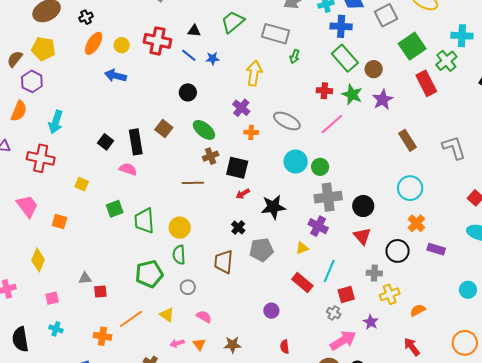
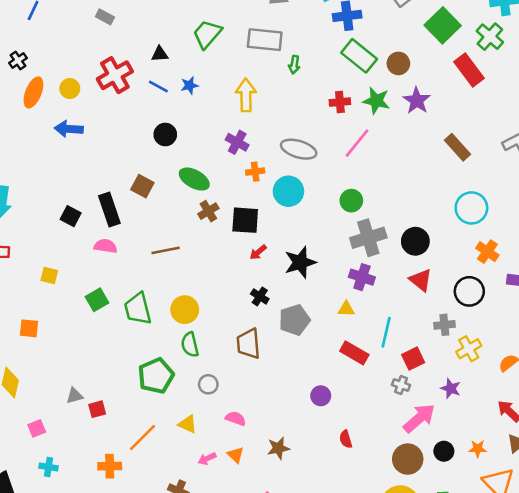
red cross: (157, 41) -> (115, 75), turned -32
cyan circle: (296, 162) -> (288, 191), moved
brown line: (193, 183) -> (166, 250), moved
yellow triangle: (302, 248) -> (346, 309), turned 32

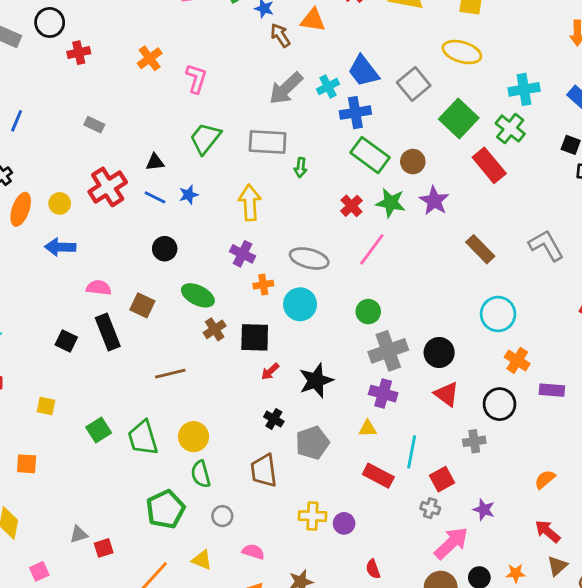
red cross: (340, 102) -> (351, 206), turned -36
pink semicircle: (106, 246) -> (99, 288), moved
yellow cross: (469, 349) -> (312, 516), moved, turned 35

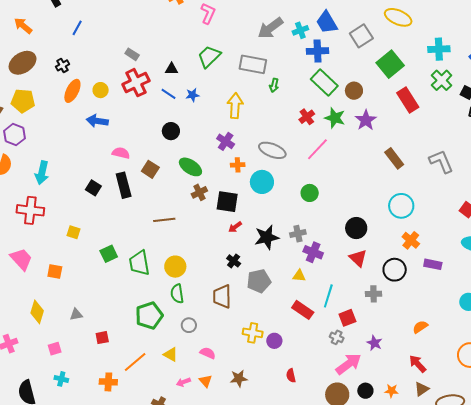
gray rectangle: (94, 125) -> (132, 54), moved
green cross: (510, 129) -> (442, 80), moved
gray cross: (388, 351) -> (298, 234), moved, size x0.6
gray triangle: (79, 534) -> (76, 314), moved

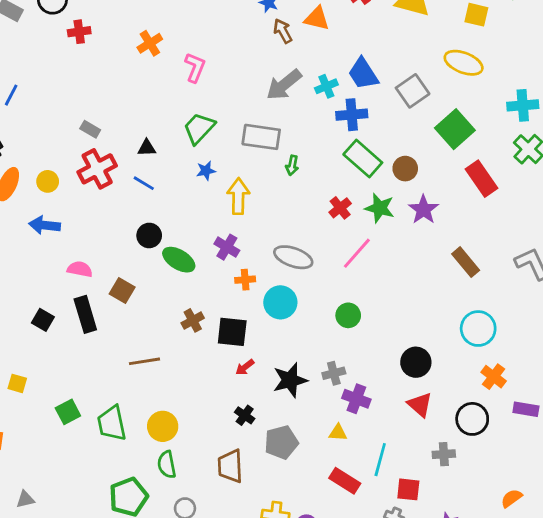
blue star: (192, 95) -> (206, 171), moved
green ellipse: (190, 167) -> (179, 260), moved
red square: (347, 318) -> (408, 489), turned 30

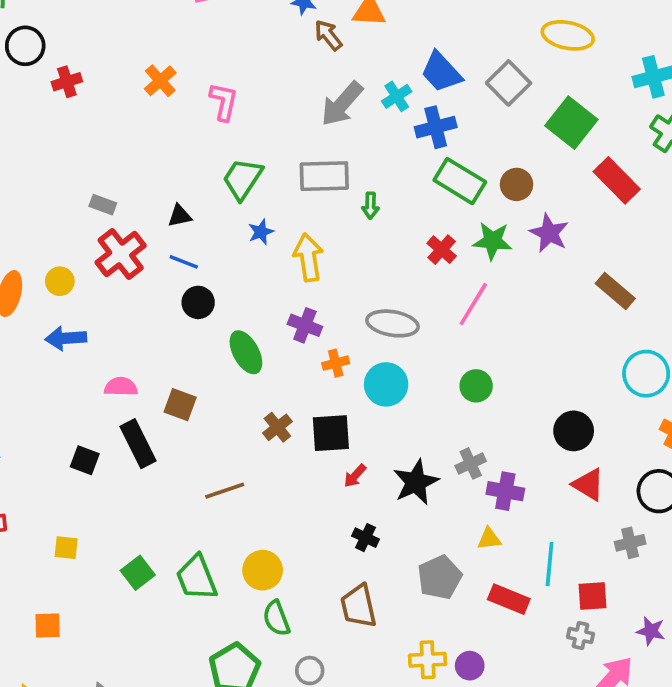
black circle: (149, 235) -> (198, 302), moved
green ellipse: (179, 260) -> (246, 352), turned 40
gray pentagon: (281, 442) -> (440, 577), moved

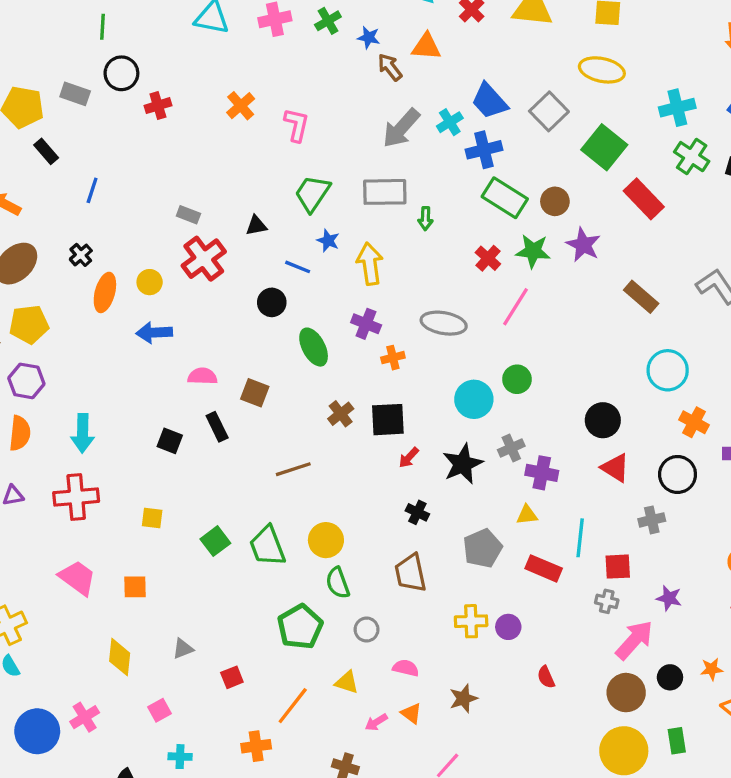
blue star: (261, 232) -> (328, 241), turned -30
blue line: (184, 262) -> (298, 267), moved
cyan circle: (386, 384) -> (474, 399), moved
black rectangle: (138, 444) -> (217, 427), size x0.7

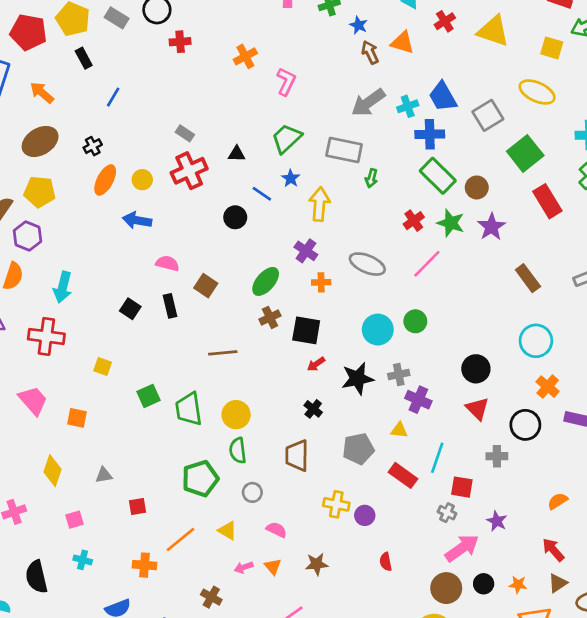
green ellipse: (314, 347) -> (266, 281), moved, turned 56

